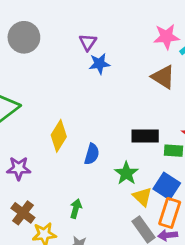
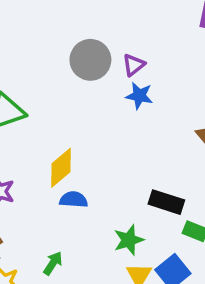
gray circle: (24, 37) -> (90, 60), moved
blue semicircle: (92, 154) -> (74, 200), moved, turned -120

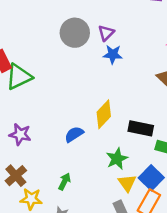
yellow diamond: (61, 168) -> (104, 114), moved
blue semicircle: (74, 200) -> (74, 134), turned -30

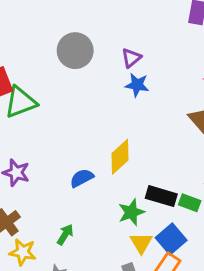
gray circle: (75, 33) -> (75, 51), moved
black rectangle: (141, 128) -> (161, 196), moved

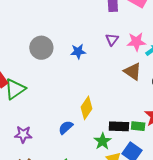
purple triangle: (131, 58) -> (112, 40), moved
blue star: (137, 85) -> (78, 52), moved

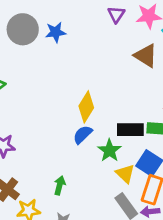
blue star: (78, 52) -> (56, 32), moved
blue semicircle: (66, 127) -> (83, 135), moved

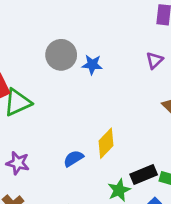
black rectangle: (130, 130) -> (144, 174), turned -35
blue semicircle: (83, 135) -> (73, 158), moved

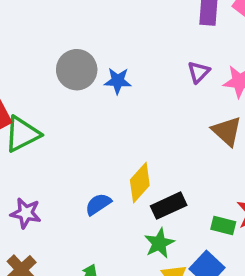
black rectangle: (144, 174) -> (169, 206), moved

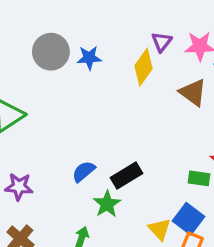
yellow diamond: (140, 183) -> (143, 67), moved
black rectangle: (169, 206) -> (126, 175), moved
green star: (159, 243) -> (107, 204), moved

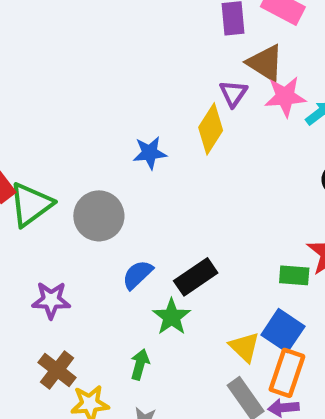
gray circle: (51, 52) -> (99, 216), moved
blue star: (89, 58) -> (150, 153), moved
brown triangle: (193, 92) -> (265, 63), moved

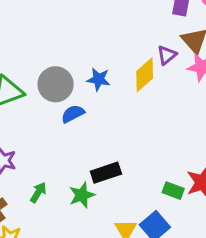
gray circle: (99, 216) -> (56, 84), moved
blue semicircle: (137, 275) -> (73, 114), moved
green arrow: (140, 364) -> (38, 192), moved

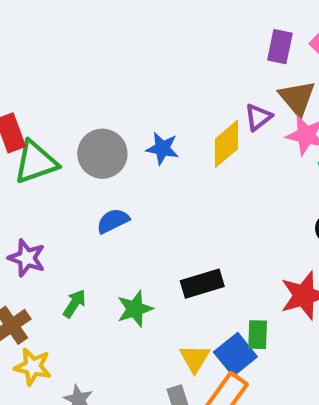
blue semicircle: (73, 114) -> (113, 221), moved
black rectangle: (106, 173) -> (202, 284), moved
green rectangle: (173, 191) -> (258, 335), moved, turned 70

